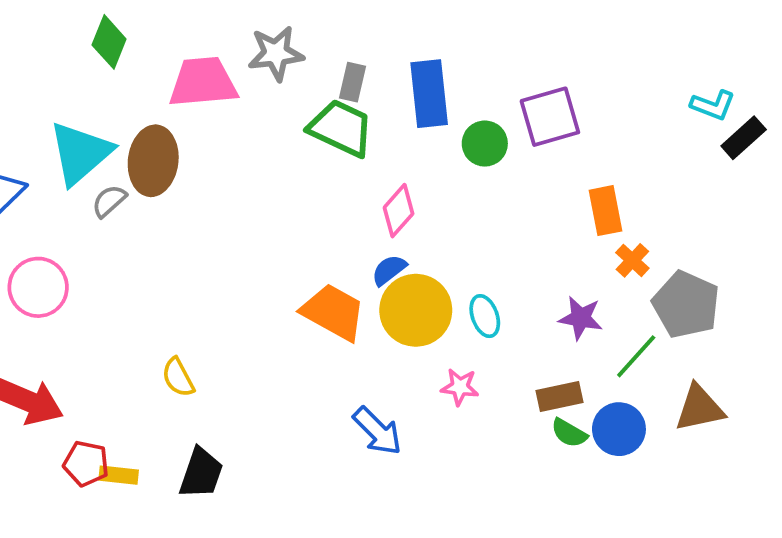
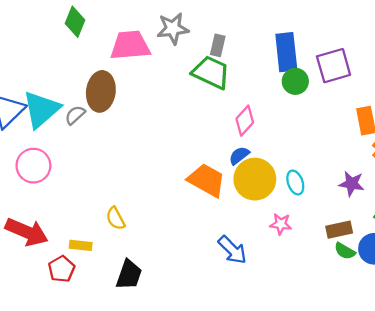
blue rectangle: (429, 94) -> (286, 52), moved
cyan triangle: (80, 153) -> (41, 109), moved
red pentagon: (86, 464) -> (62, 269), turned 30
yellow rectangle: (119, 475) -> (81, 245), moved

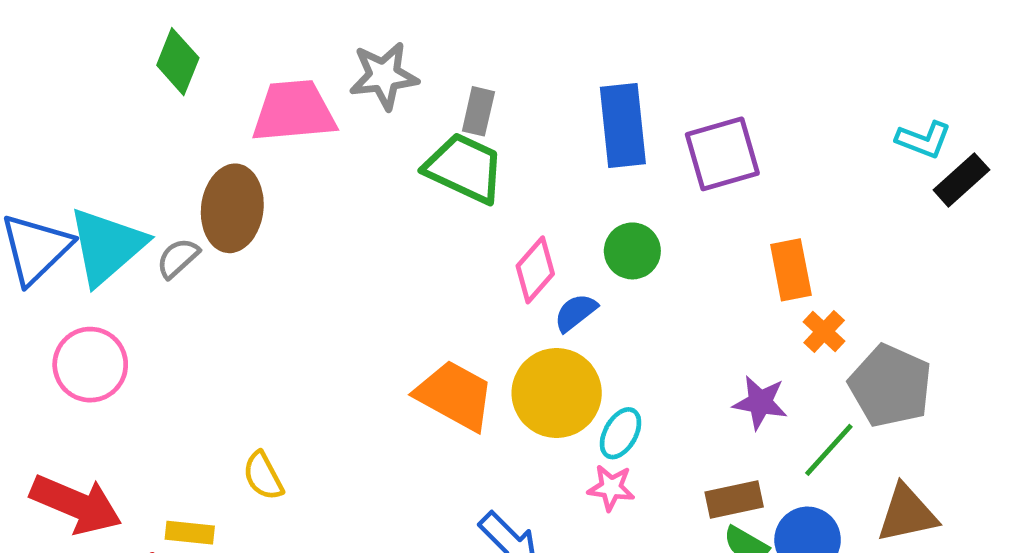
green circle: (295, 81) -> (632, 251), moved
blue semicircle: (239, 156) -> (576, 313), moved
cyan ellipse: (295, 182) -> (621, 433), moved, turned 50

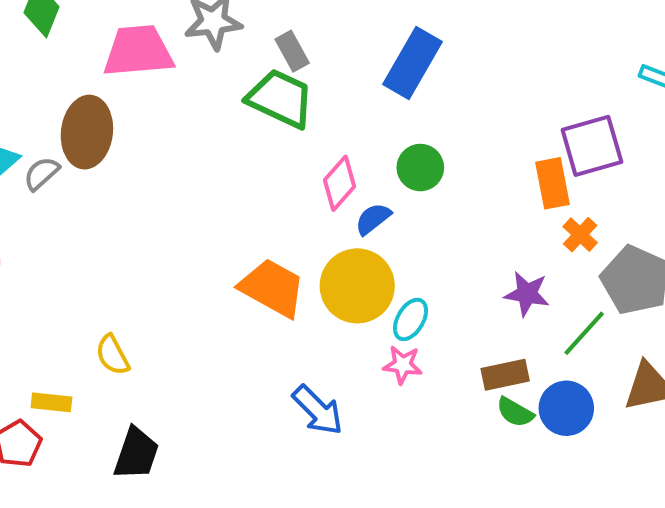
gray rectangle: (478, 111) -> (292, 51), turned -42
blue rectangle: (623, 125) -> (412, 63), turned 36
purple square: (722, 154) -> (592, 146), moved

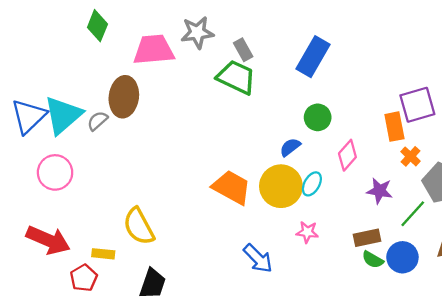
pink diamond: (339, 183) -> (347, 155), moved
cyan ellipse: (410, 319) -> (312, 184), moved
yellow semicircle: (113, 355) -> (139, 226), size x1.6

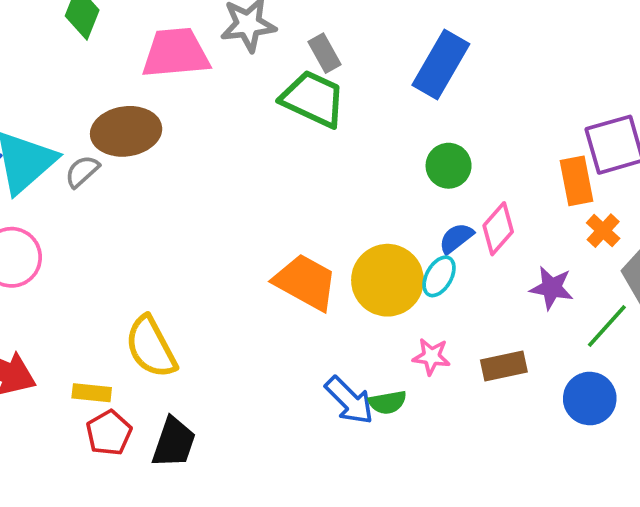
brown ellipse: (124, 97) -> (126, 131), turned 75
blue semicircle: (290, 147) -> (456, 238), moved
brown rectangle: (367, 238) -> (504, 366), moved
green semicircle: (373, 260) -> (387, 402), moved, turned -40
red pentagon: (84, 278) -> (109, 433), moved

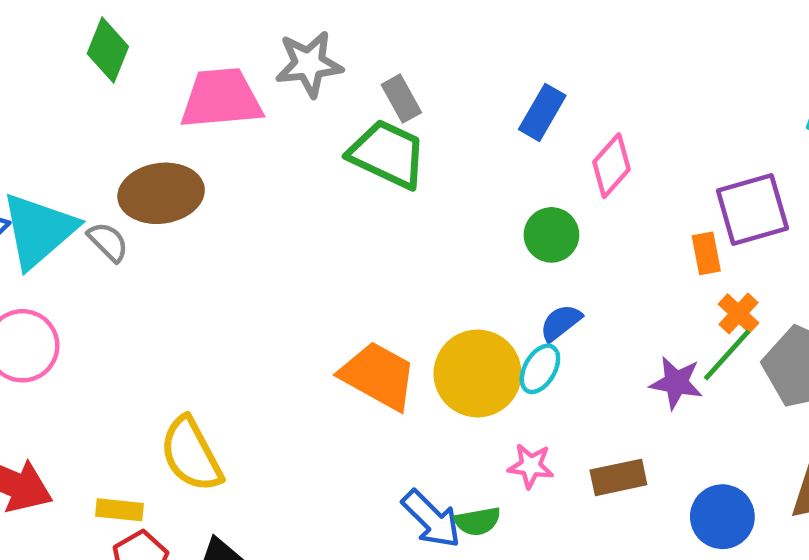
blue rectangle: (441, 65) -> (542, 112), size x0.7
gray semicircle: (82, 171) -> (108, 242), turned 87
orange rectangle: (576, 181) -> (706, 253), size x0.7
pink diamond: (498, 229) -> (612, 166), moved
green line: (607, 326) -> (727, 355), moved

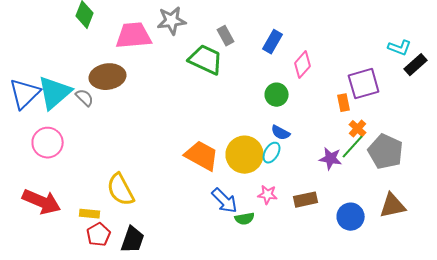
gray rectangle: (401, 99) -> (226, 36), moved
blue semicircle: (561, 323) -> (281, 133), turned -114
blue arrow: (431, 519) -> (225, 201), moved

